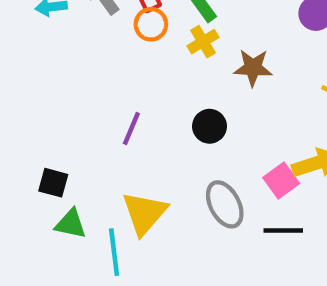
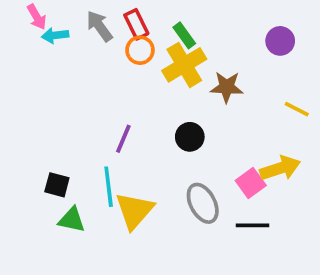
yellow cross: (203, 42) -> (184, 65), size x1.6
cyan line: (114, 252) -> (109, 187), moved

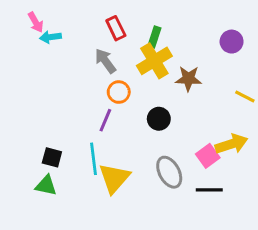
gray arrow: (99, 26) -> (105, 61), moved
green rectangle: (184, 35) -> (154, 37), turned 54
orange circle: (140, 50) -> (119, 92), moved
green triangle: (72, 220) -> (46, 186), moved

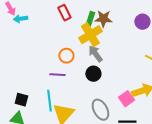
gray arrow: (105, 61) -> (95, 54), moved
brown star: (188, 79) -> (103, 19), moved
purple line: (105, 120) -> (57, 75), turned 70

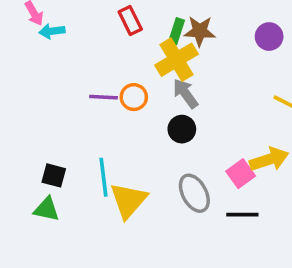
purple line: (57, 75) -> (104, 97), moved

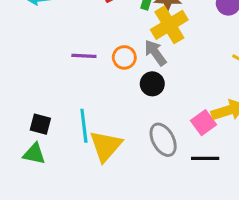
yellow cross: (177, 60) -> (169, 25), moved
orange circle: (134, 97) -> (124, 57), moved

